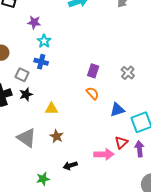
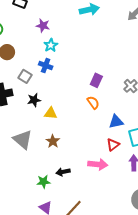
black star: (26, 94) -> (34, 100), moved
red triangle: (121, 143) -> (113, 145), moved
green star: (43, 179) -> (43, 182), moved

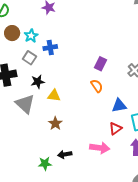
cyan star: (51, 45) -> (31, 36), moved
blue cross: (46, 66) -> (50, 47), turned -32
gray triangle: (23, 140) -> (25, 104), moved

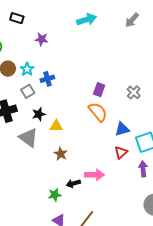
gray square: (29, 58) -> (28, 91), turned 32
orange semicircle: (97, 86) -> (98, 112), size x1.5
pink arrow: (100, 148) -> (94, 175), moved

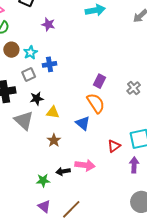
blue triangle: (122, 129) -> (83, 123), moved, turned 49

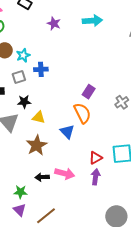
purple star: (48, 24) -> (54, 23), moved
brown star: (54, 140) -> (37, 145), size x1.5
purple arrow: (134, 165) -> (96, 177), moved
green star: (43, 180) -> (20, 192), moved

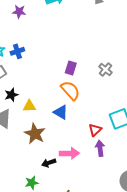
blue cross: (41, 69) -> (17, 51), moved

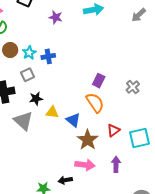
blue triangle: (61, 112) -> (73, 120), moved
red triangle: (95, 130) -> (113, 130), moved
brown star: (35, 134) -> (88, 140), moved
black arrow: (49, 163) -> (65, 180), moved

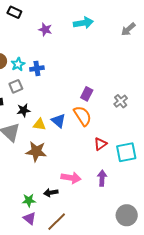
blue triangle: (73, 120) -> (58, 121), moved
brown star: (88, 140) -> (36, 151), moved, turned -30

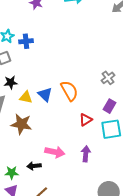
purple rectangle: (87, 94) -> (109, 106), moved

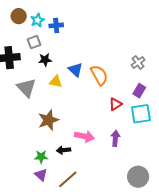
black star: (11, 82) -> (45, 60), moved
blue triangle: (45, 94) -> (75, 70), moved
brown star: (21, 124) -> (48, 120), moved, turned -30

